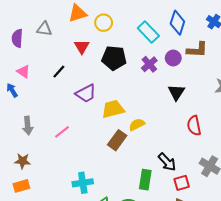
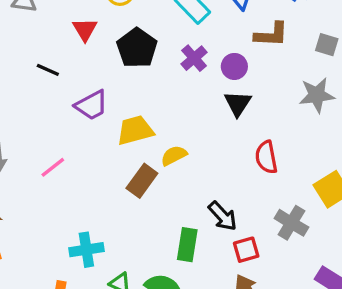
black pentagon: (114, 58) -> (137, 48), turned 30
purple circle: (173, 58) -> (234, 66), moved
black line: (59, 72) -> (48, 70), turned 72

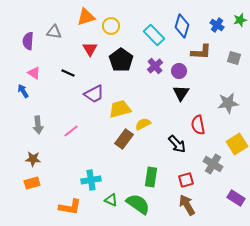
gray star: (317, 95) -> (228, 103), moved
black arrow: (223, 216) -> (177, 144), moved

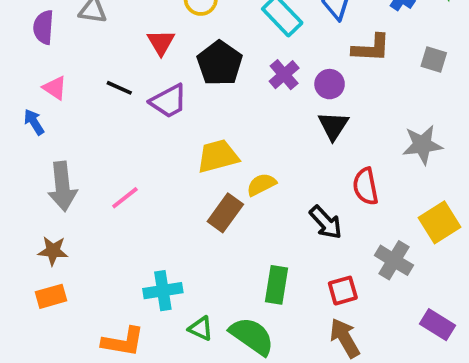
purple trapezoid: (94, 94) -> (169, 101), moved
gray arrow: (38, 125) -> (62, 186), size x1.4

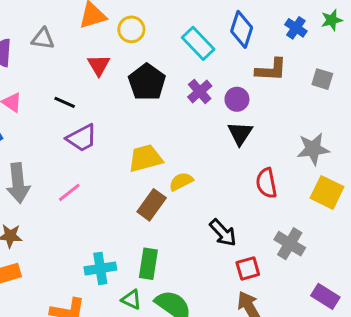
purple trapezoid: (169, 101) -> (82, 138), moved
black arrow: (326, 222) -> (223, 233), moved
yellow square: (439, 222) -> (327, 192), moved, turned -32
green rectangle: (277, 285) -> (148, 264), moved

